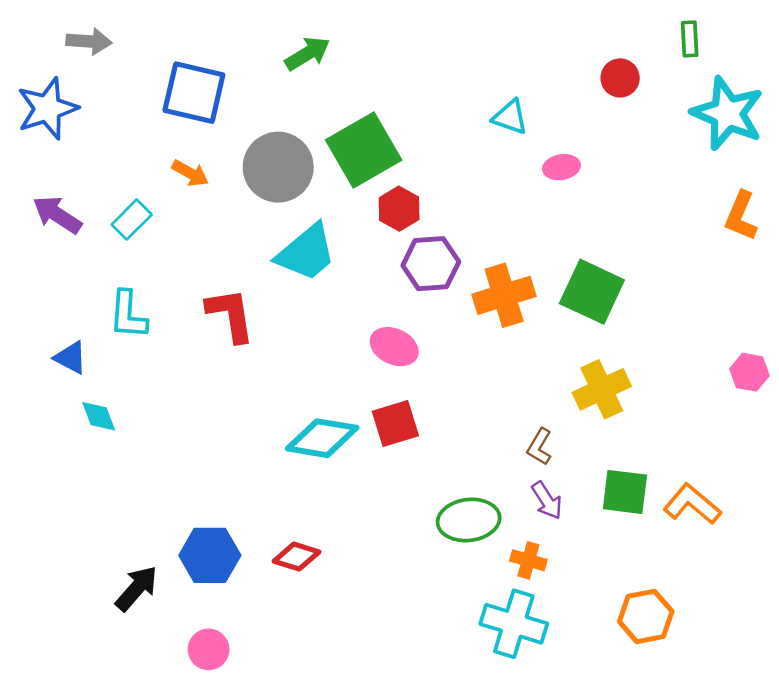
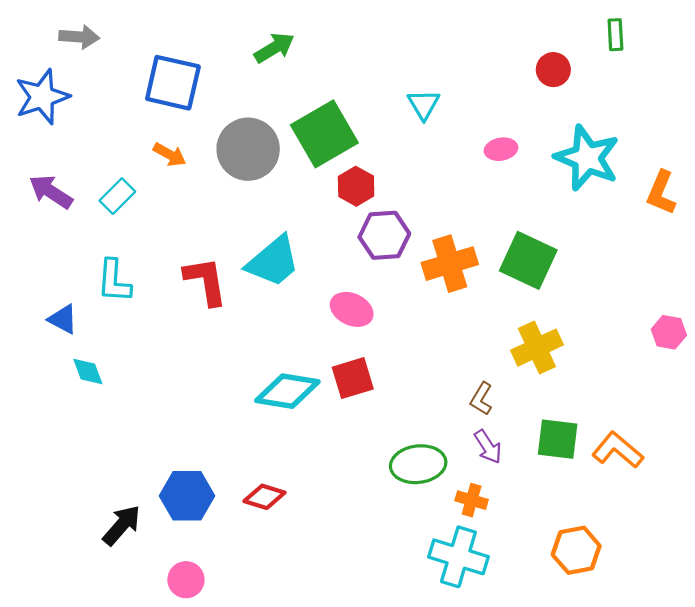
cyan star: (727, 113) -> (587, 158), moved
cyan triangle: (510, 117) -> (424, 104), moved, turned 40
cyan trapezoid: (306, 253) -> (273, 261), moved

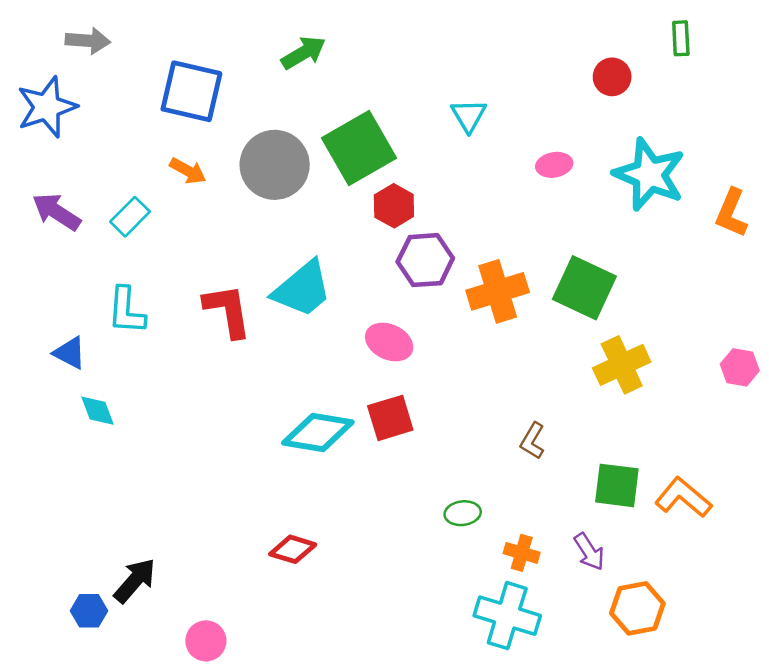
yellow cross: (537, 348) -> (622, 365), moved
purple arrow: (488, 447) -> (589, 552), moved
green ellipse: (418, 464) -> (463, 513), size x0.6
blue hexagon: (187, 496) -> (89, 611), moved, size x0.6

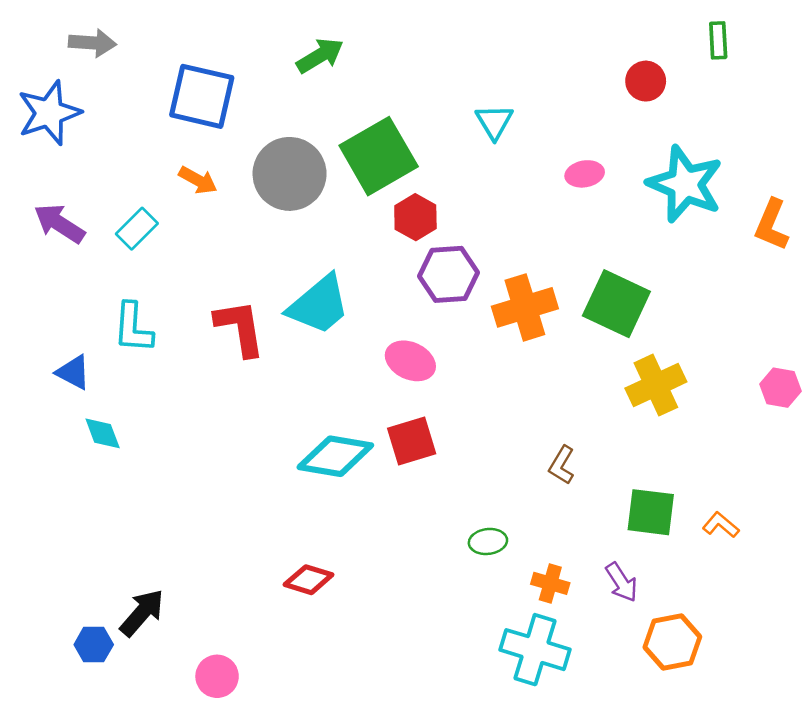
orange L-shape: (683, 497) -> (721, 525), size x0.6

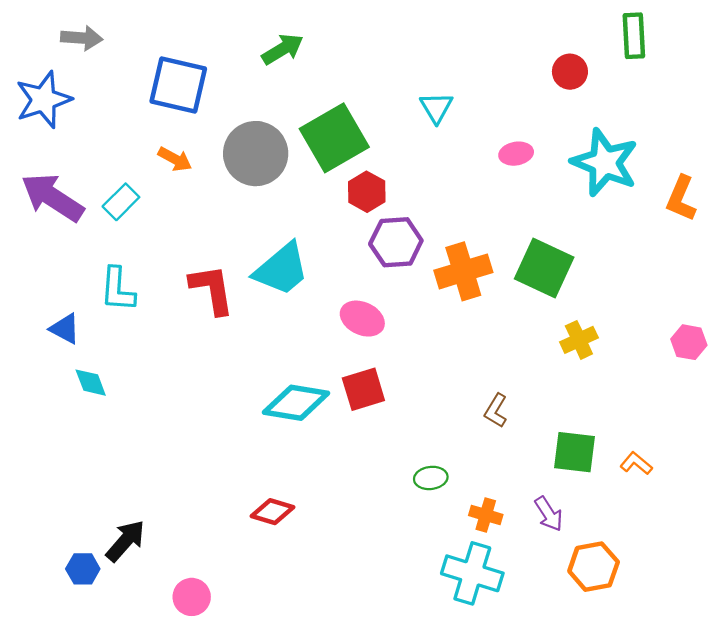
green rectangle: (718, 40) -> (634, 36), size x1.4
purple arrow: (59, 224) -> (52, 197), size x1.4
yellow cross: (656, 385) -> (579, 340), size x0.7

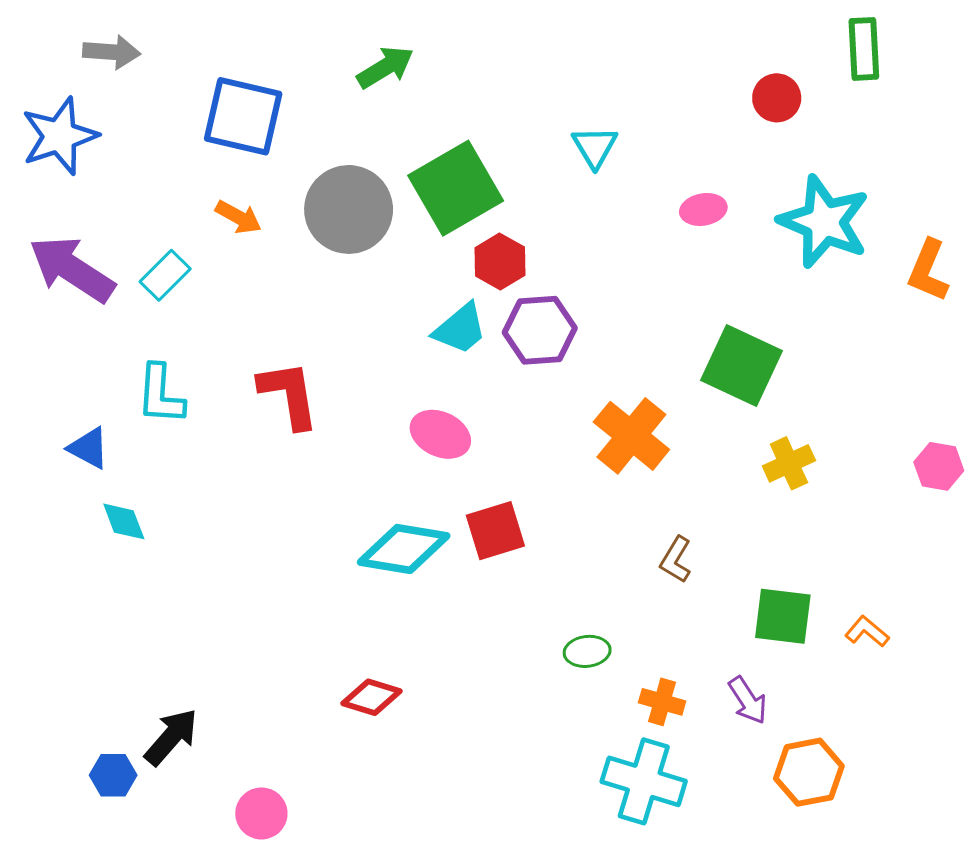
cyan trapezoid: (281, 269) -> (460, 329), moved, size x0.7
orange cross: (463, 271) -> (631, 436), moved, turned -34
pink ellipse: (362, 319) -> (440, 434), moved

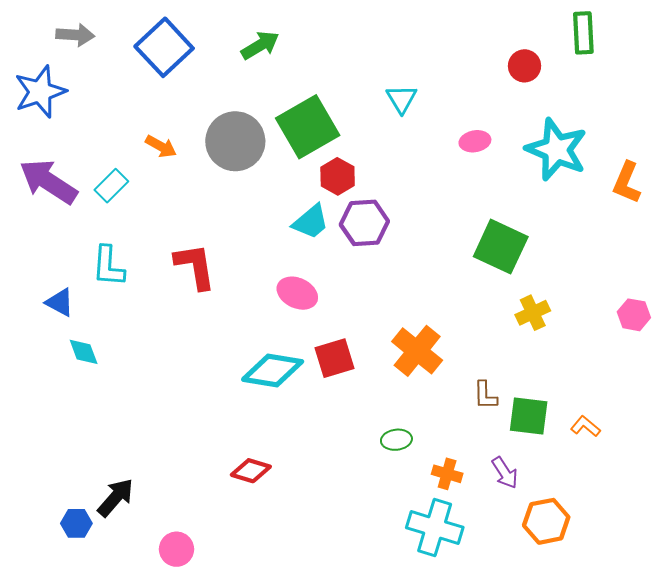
blue square: (243, 116) -> (164, 47), moved, turned 34
orange cross: (631, 436) -> (417, 351), moved
brown L-shape: (676, 560) -> (485, 395), moved, turned -32

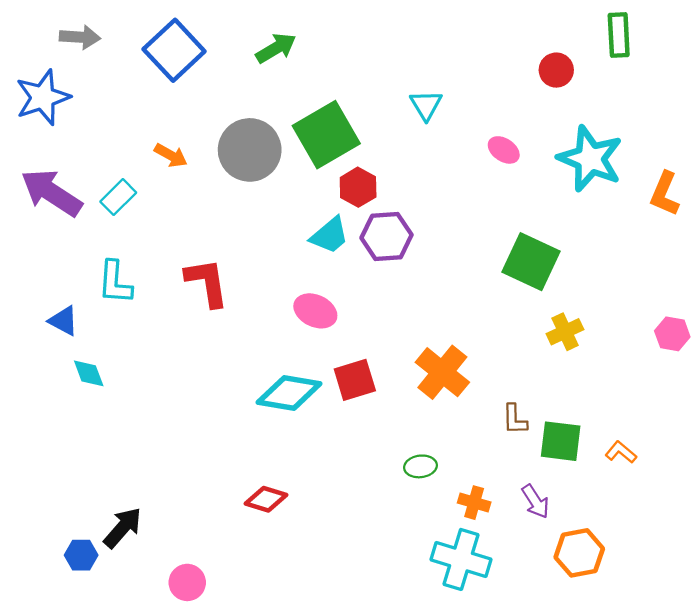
pink ellipse: (475, 141) -> (504, 150), turned 44

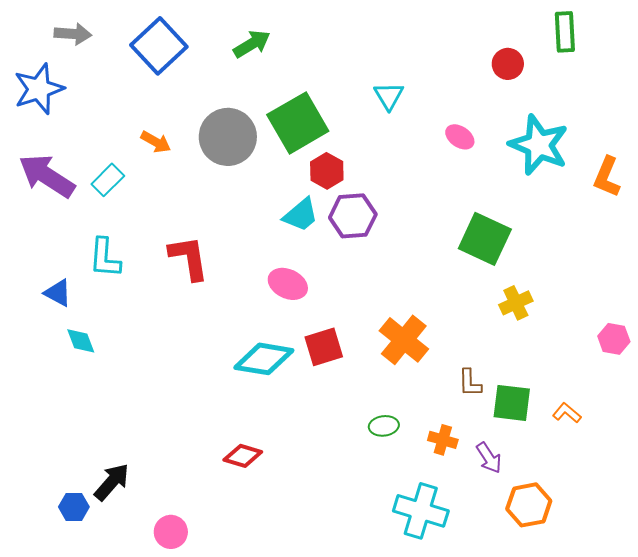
pink hexagon: (672, 334) -> (614, 339), moved
orange cross: (474, 503) -> (443, 440), moved

